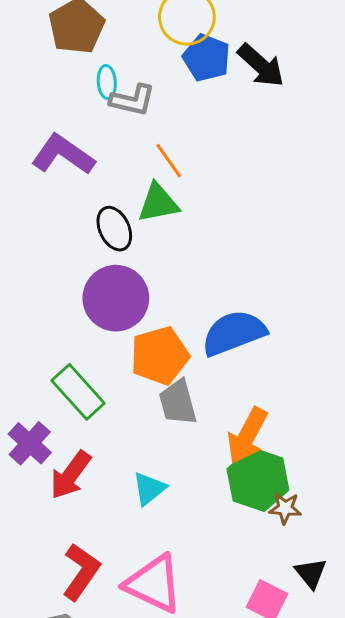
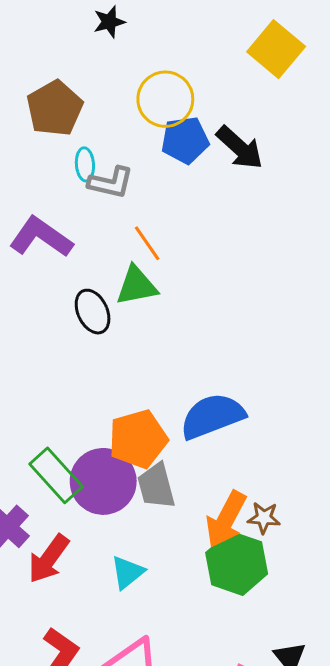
blue pentagon: (207, 58) -> (185, 140), turned -30
purple circle: (116, 298) -> (103, 481), moved
brown star: (285, 508) -> (264, 518), moved

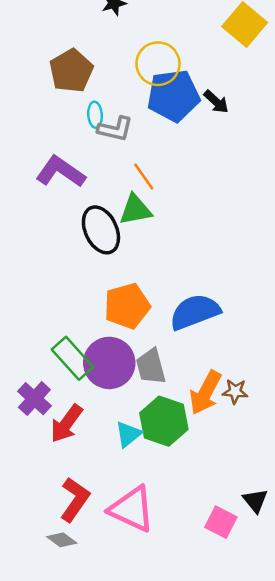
blue pentagon: (185, 140) -> (173, 96), size x1.4
black arrow: (240, 148) -> (216, 102), size x0.7
black ellipse: (93, 312) -> (101, 230), size x1.4
orange pentagon: (138, 439) -> (127, 306), moved
green hexagon: (237, 563) -> (164, 421), moved

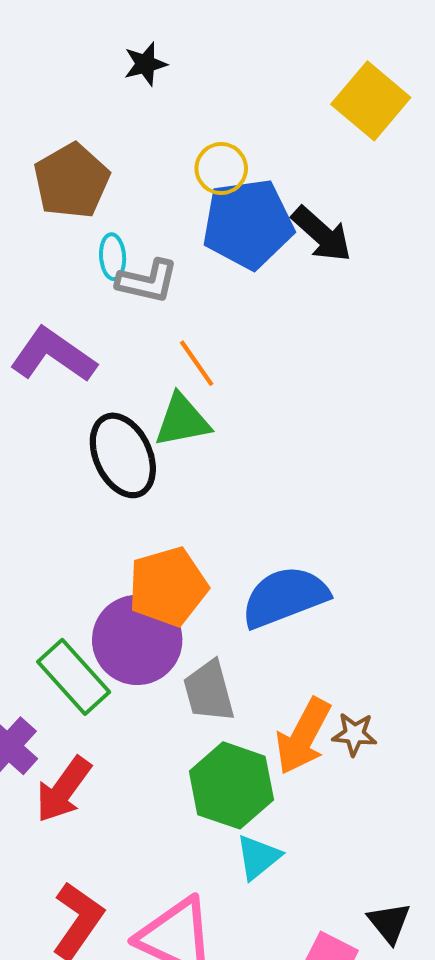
yellow circle: (158, 64) -> (221, 169), size x0.7
black arrow: (216, 102) -> (322, 234), size x1.4
purple circle: (109, 363) -> (137, 640), moved
cyan triangle: (128, 434) -> (258, 857), moved

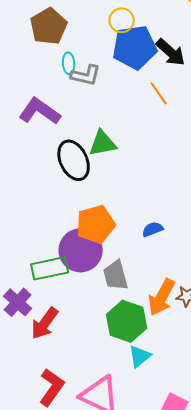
orange line: (197, 363) -> (159, 93), moved
blue semicircle: (285, 597) -> (153, 229), size x0.5
green rectangle: (74, 677) -> (50, 268), turned -60

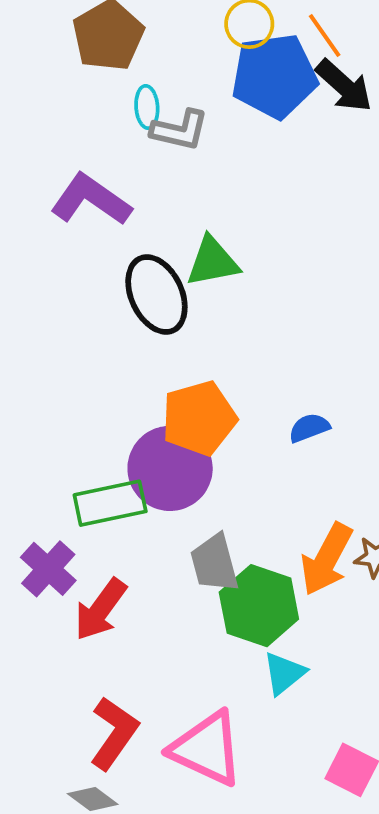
orange line: (159, 93) -> (325, 35), moved
gray trapezoid: (116, 275) -> (214, 563), moved

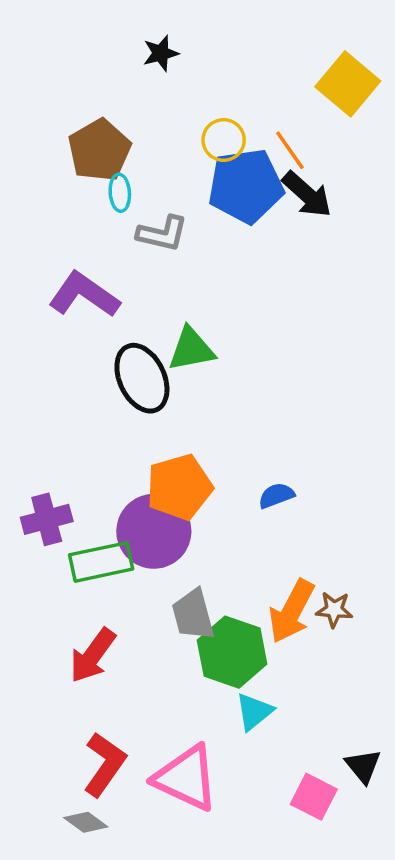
cyan ellipse: (147, 107) -> (120, 193), moved
purple cross: (48, 569) -> (47, 519), moved, turned 33

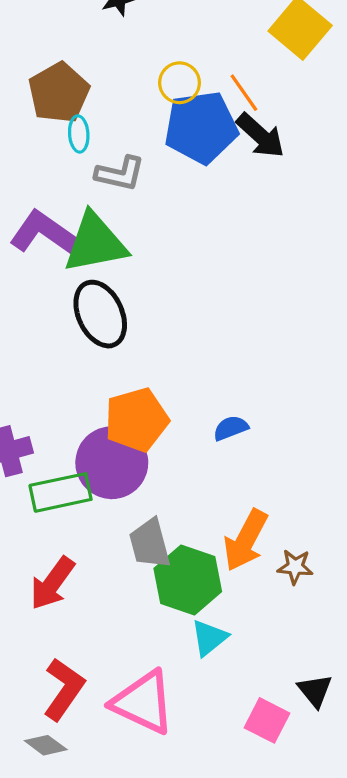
green triangle: (191, 349) -> (95, 243), moved, size x1.4
brown star: (334, 610) -> (295, 567), moved

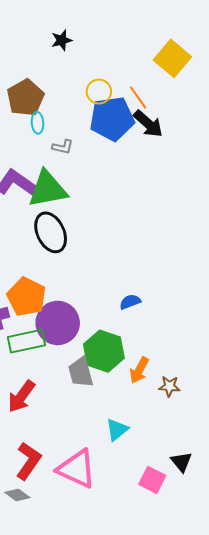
gray L-shape: (120, 174) -> (63, 147), size x0.7
orange pentagon: (137, 420) -> (26, 297), moved, turned -30
orange arrow: (246, 540) -> (139, 370), size x0.7
green hexagon: (188, 580) -> (104, 351), moved

